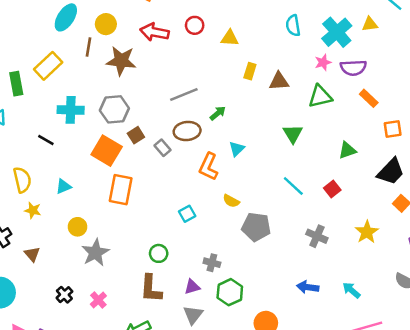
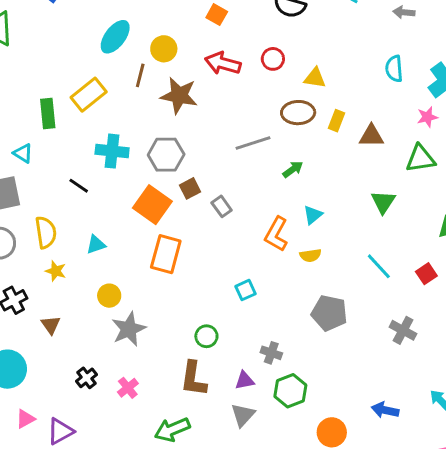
brown ellipse: (187, 131) -> (298, 113), moved
yellow semicircle: (231, 201) -> (310, 255), moved, turned -42
blue arrow: (308, 287) -> (385, 410), moved

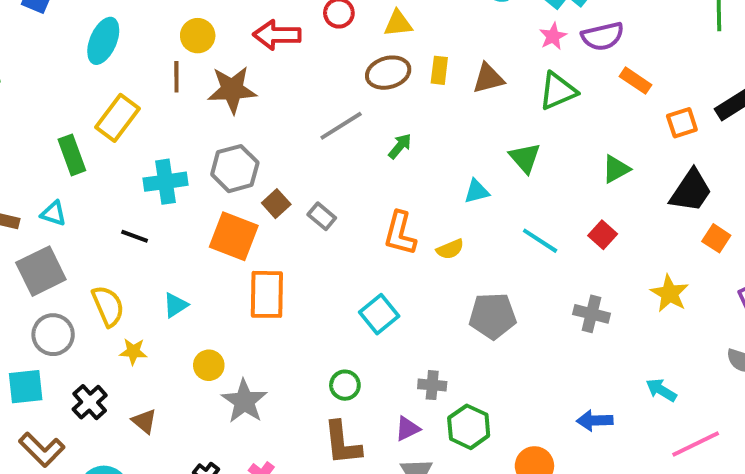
cyan ellipse: (115, 37) -> (103, 41), moved
cyan triangle: (313, 215) -> (477, 191), moved, turned 40
cyan square: (245, 290) -> (379, 314), size x1.4

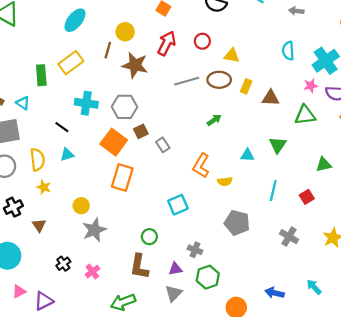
red arrow: (277, 35) -> (167, 43), turned 100
gray line: (341, 126) -> (187, 81), moved
cyan line: (540, 241) -> (273, 191), turned 54
cyan triangle: (175, 305) -> (67, 155), moved

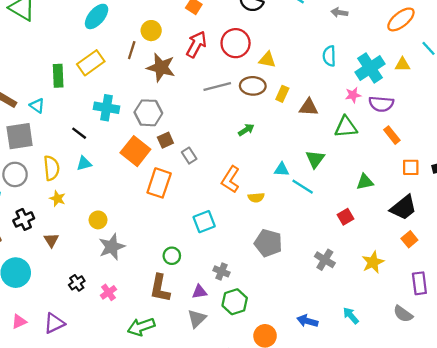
red circle: (202, 41) -> (236, 43), size x1.6
orange rectangle: (122, 177) -> (159, 183), moved
cyan line: (273, 191) -> (303, 187), moved, turned -72
pink triangle: (19, 292) -> (19, 322), moved

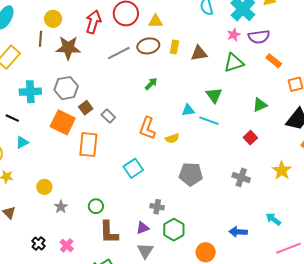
gray star: (112, 247) -> (61, 207), size x0.6
green circle: (172, 256) -> (96, 206), moved

